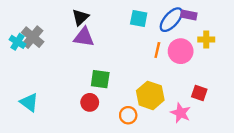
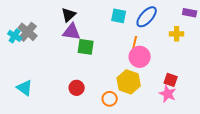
purple rectangle: (189, 15) -> (190, 13), moved
pink circle: (181, 51) -> (140, 57), moved
green square: (100, 79) -> (86, 47), moved
pink star: (181, 113) -> (168, 94), moved

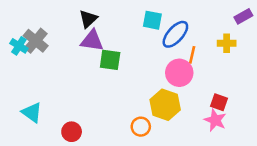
purple rectangle: (190, 13) -> (243, 16), turned -40
blue ellipse: (147, 17) -> (175, 34), moved
orange line: (135, 43) -> (192, 55), moved
red circle: (77, 88) -> (72, 132), moved

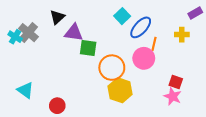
black triangle: (88, 19) -> (57, 17), moved
cyan square: (152, 20) -> (122, 16), turned 35
yellow hexagon: (165, 105) -> (120, 90), moved
orange circle: (141, 127) -> (112, 68), moved, size x1.6

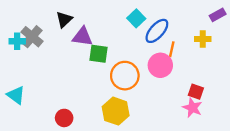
cyan cross: (15, 37) -> (17, 41), turned -32
cyan triangle: (25, 90) -> (16, 95), moved
yellow hexagon: (120, 90) -> (116, 111), moved

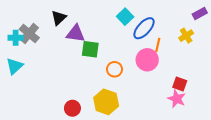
yellow cross: (203, 39) -> (186, 36), turned -32
orange circle: (125, 76) -> (115, 69), size x0.6
cyan triangle: (16, 95) -> (15, 66), moved, turned 42
red circle: (64, 118) -> (72, 108), moved

